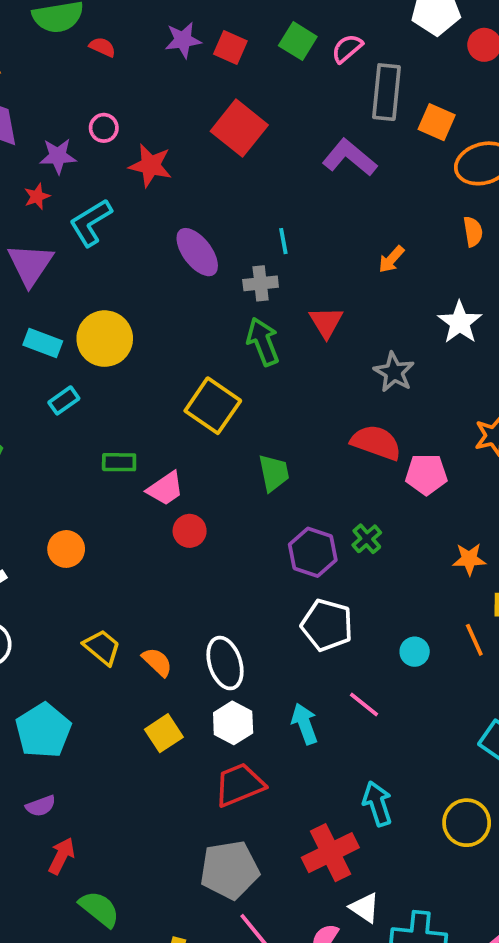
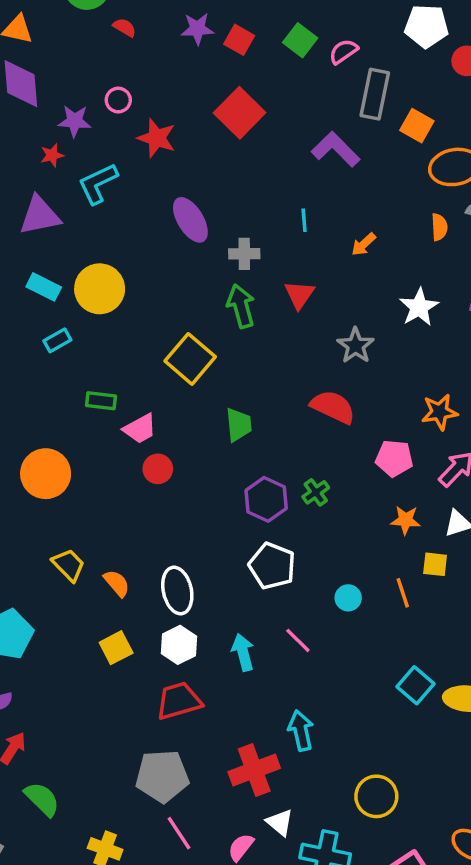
cyan line: (283, 241) -> (304, 220), moved
purple triangle: (30, 264) -> (40, 215), turned 39
pink pentagon: (426, 474) -> (394, 458), moved
orange circle: (66, 549) -> (46, 474), size x1.5
yellow circle: (467, 823) -> (376, 796), moved

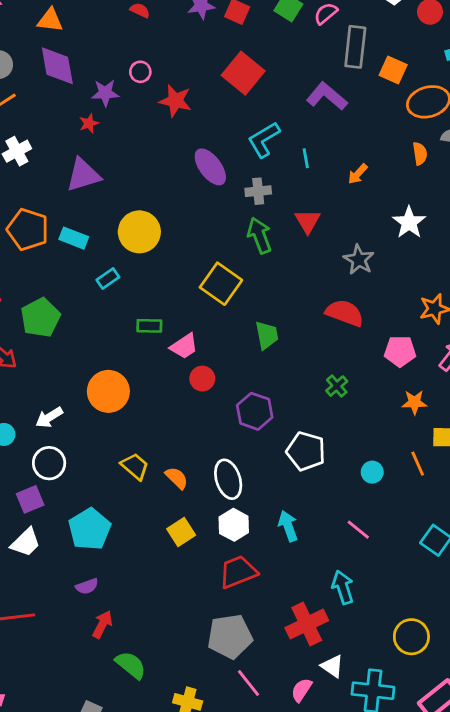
cyan L-shape: (98, 184) -> (264, 140), moved
cyan rectangle: (44, 287) -> (74, 238), moved
purple hexagon: (266, 499) -> (255, 411), moved
pink line: (298, 640) -> (358, 530), moved

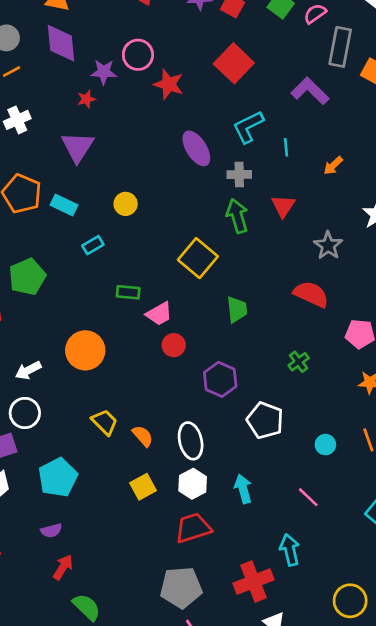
pink circle: (140, 72) -> (138, 55), size x1.5
purple triangle: (83, 175) -> (77, 147), turned -45
yellow circle: (139, 232) -> (126, 204), size x0.6

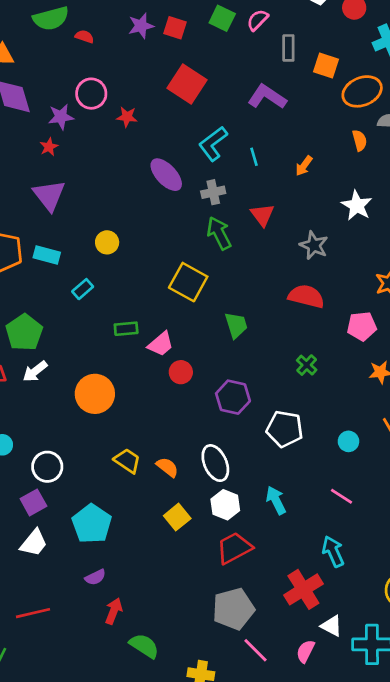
gray rectangle: (340, 47) -> (288, 48), size x0.7
red star: (169, 84) -> (127, 117), size x0.7
white arrow: (28, 370) -> (35, 371), moved

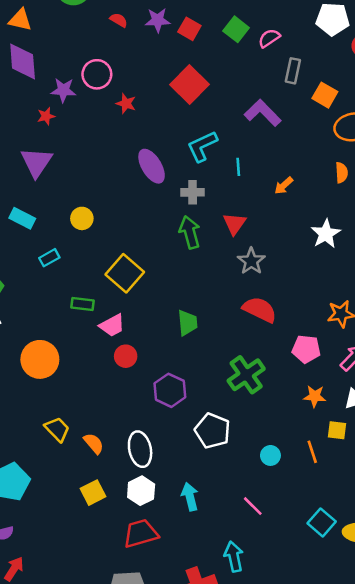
red semicircle: (84, 37) -> (119, 20), moved
gray star: (314, 245) -> (251, 261), moved
yellow square: (188, 282) -> (125, 273), moved
green cross: (307, 365) -> (246, 375), size x1.8

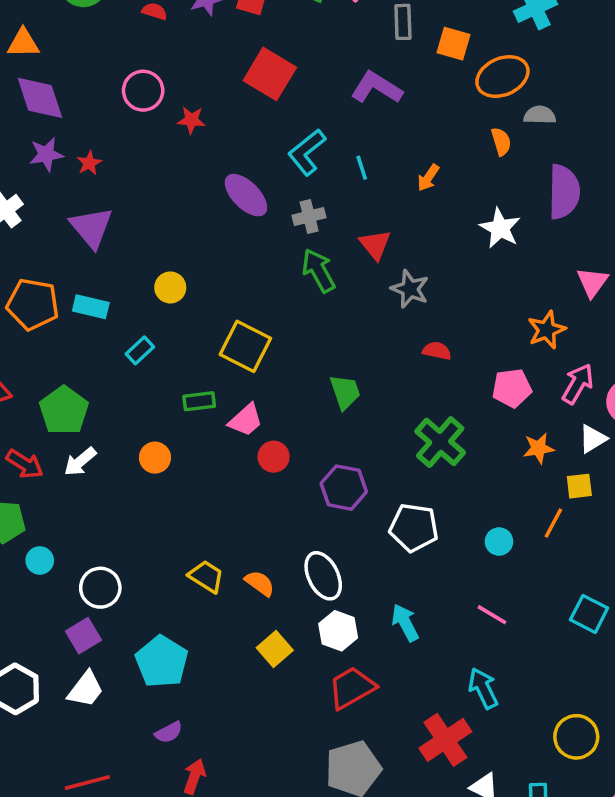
purple star: (63, 90) -> (46, 154), moved
red semicircle: (260, 310) -> (437, 351), size x0.6
orange circle: (40, 359) -> (155, 458), moved, size x0.6
orange line: (312, 452) -> (553, 523), turned 60

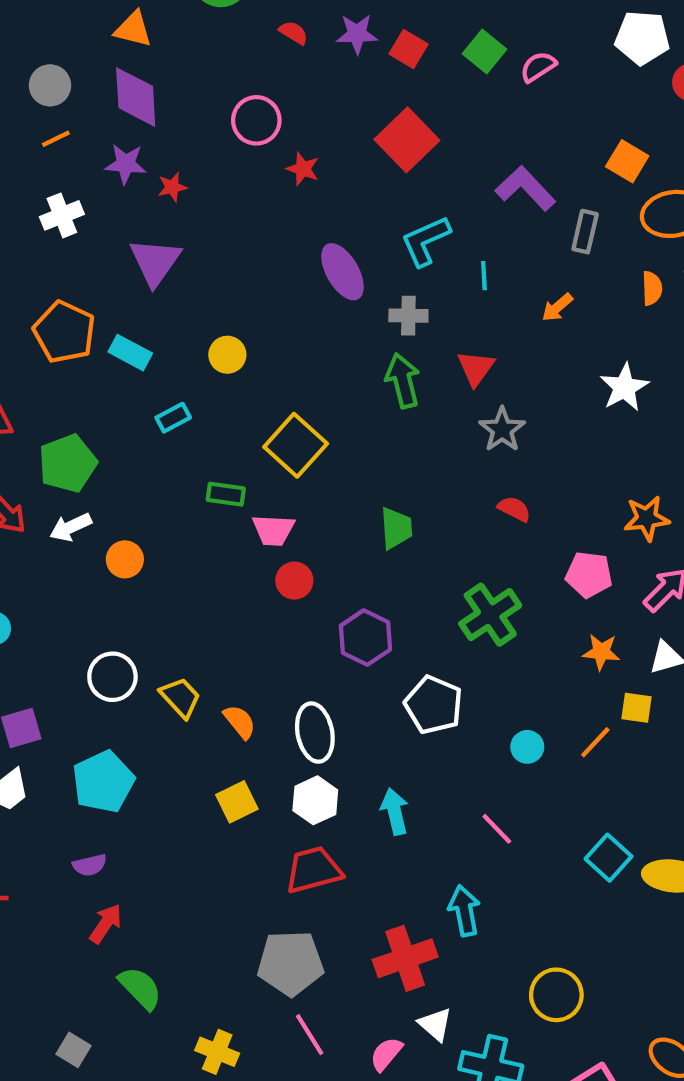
gray rectangle: (403, 22) -> (585, 232), moved
pink trapezoid: (246, 420) -> (273, 530), turned 30
orange circle: (155, 458) -> (125, 559), moved
white circle: (100, 588) -> (112, 677), moved

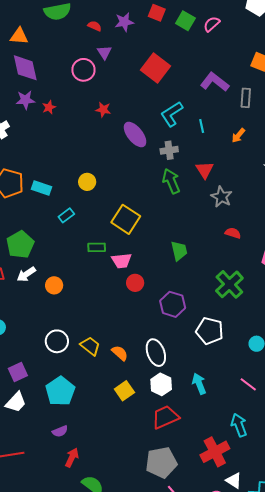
red square: (409, 49) -> (157, 13), moved
red star: (303, 169) -> (103, 110), moved
purple triangle: (155, 262) -> (104, 52), moved, size x0.6

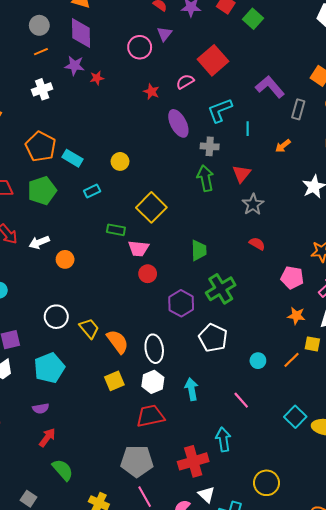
pink semicircle: (212, 24) -> (185, 82), moved
green pentagon: (20, 245) -> (42, 191), moved
green cross: (229, 284) -> (221, 289), moved
orange semicircle: (120, 353) -> (118, 342), size x1.4

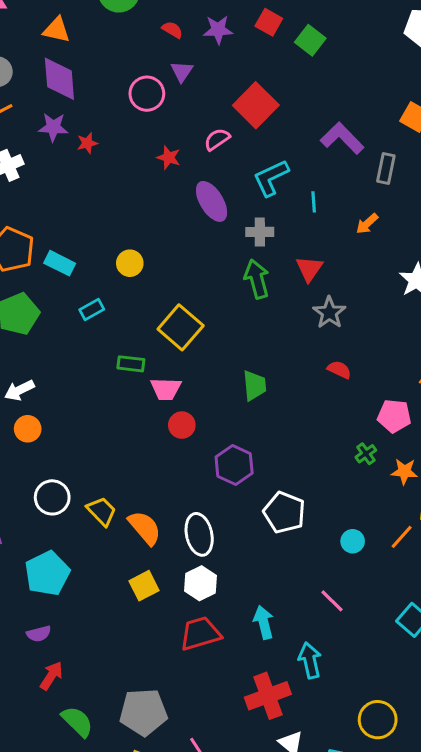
orange circle: (65, 259) -> (28, 429), moved
green cross: (221, 289) -> (366, 454), moved, size x0.5
cyan arrow: (191, 389) -> (264, 622), moved
gray pentagon: (137, 461) -> (143, 712), moved

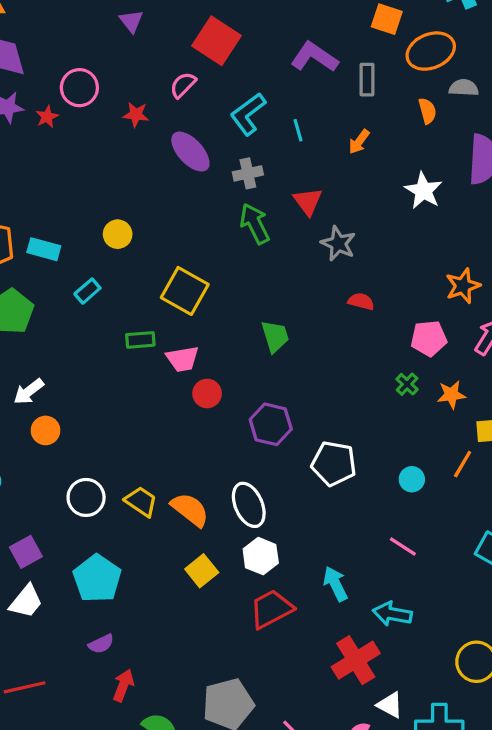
pink circle: (147, 94) -> (79, 88), moved
cyan arrow: (310, 660) -> (392, 614), turned -56

